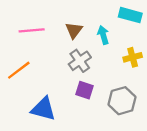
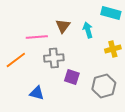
pink line: (32, 30) -> (37, 37), moved
gray cross: (80, 61) -> (54, 58), moved, turned 30
blue triangle: (43, 109) -> (37, 93), size x0.7

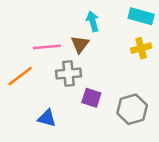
brown triangle: (63, 26) -> (80, 44), moved
cyan arrow: (88, 30) -> (93, 21), moved
yellow cross: (113, 49) -> (141, 48), moved

